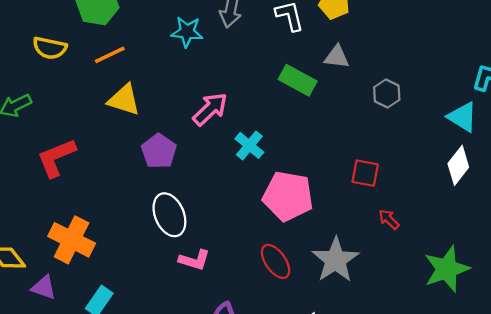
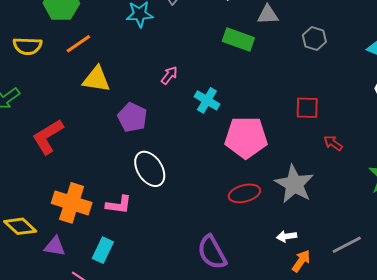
pink arrow: (210, 109) -> (169, 75), size x0.6
pink L-shape: (194, 260) -> (119, 205), moved
red ellipse: (276, 261) -> (244, 193), turned -60

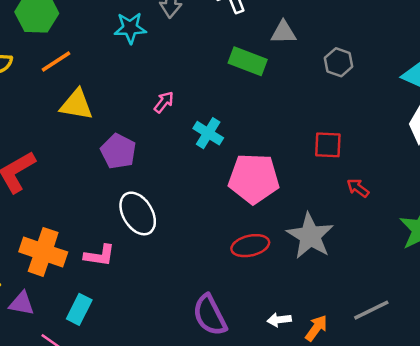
white arrow: (287, 236) -> (279, 320), moved

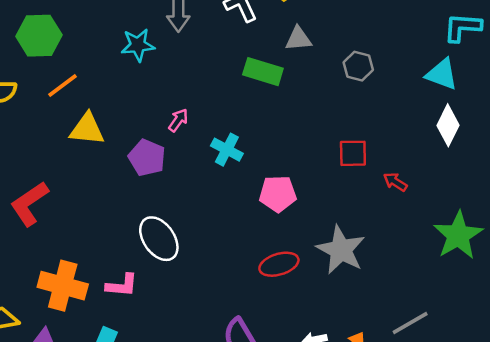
purple pentagon: (118, 151) -> (147, 158), moved
pink pentagon: (254, 179) -> (278, 194), size x0.7
red arrow: (358, 188) -> (395, 182), moved

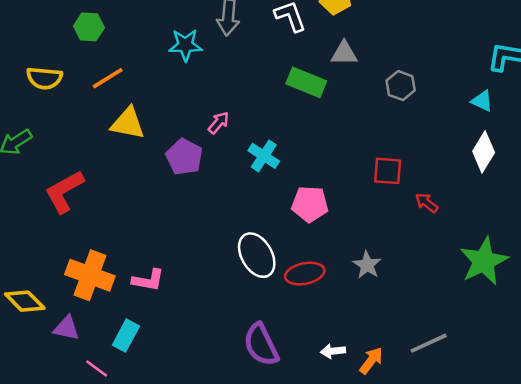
green hexagon: (39, 36) -> (89, 27), size x0.7
cyan triangle: (442, 74) -> (482, 101), size x0.7
white ellipse: (159, 239) -> (257, 255), moved
gray star: (341, 250) -> (367, 265), size x0.6

